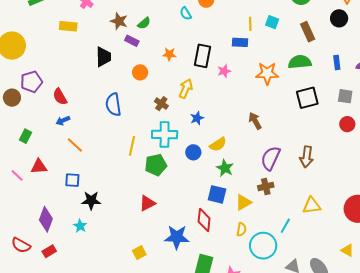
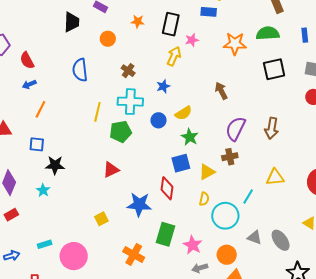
yellow arrow: (186, 89) -> (174, 56), moved
orange line: (75, 145) -> (40, 109), turned 72
blue square: (217, 194) -> (181, 163), turned -30

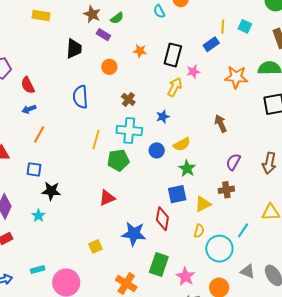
blue rectangle: (209, 12) -> (211, 44), turned -42
purple semicircle: (236, 129) -> (233, 162), size x0.7

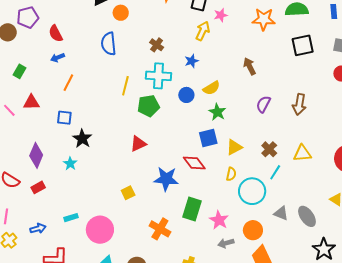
orange circle: (109, 67) -> (121, 13), moved
brown cross: (226, 190) -> (269, 149), moved, turned -35
black star: (51, 191) -> (82, 139), turned 30
red diamond: (162, 219) -> (194, 163), turned -45

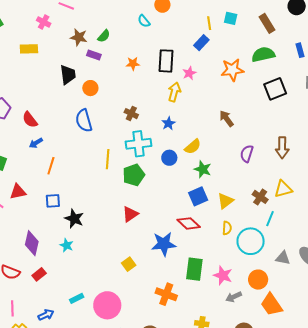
yellow triangle: (302, 153) -> (283, 189), moved

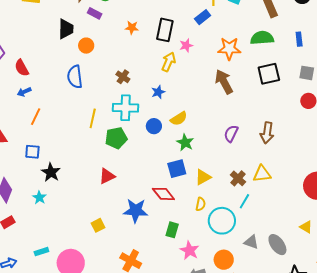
brown arrow: (226, 119) -> (224, 82), moved, size x1.4
green rectangle: (194, 269) -> (172, 230), moved, size x0.7

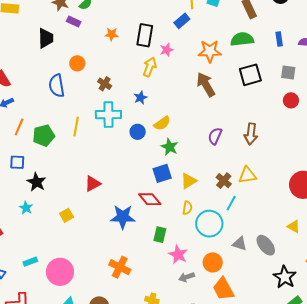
orange circle: (86, 46) -> (77, 63), moved
green pentagon: (116, 138) -> (44, 136), moved
yellow square: (98, 225) -> (67, 215), moved

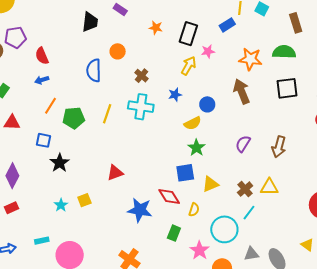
blue circle: (138, 132) -> (207, 104), moved
cyan star: (26, 208) -> (61, 205), moved
yellow semicircle: (187, 208) -> (194, 210), moved
gray triangle: (240, 244) -> (251, 254), turned -35
pink star: (178, 255) -> (200, 250), moved

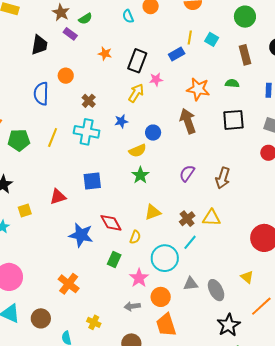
green semicircle: (284, 52) -> (232, 83), size x0.6
blue square: (185, 173) -> (92, 181), moved
yellow square: (84, 200) -> (25, 210), moved

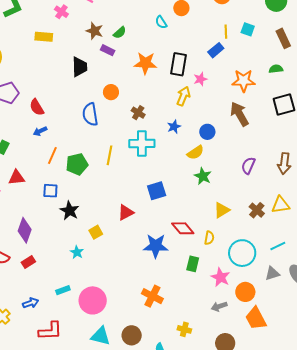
orange star: (105, 54) -> (145, 63), size x1.6
cyan line: (190, 242) -> (278, 246), moved, turned 35

